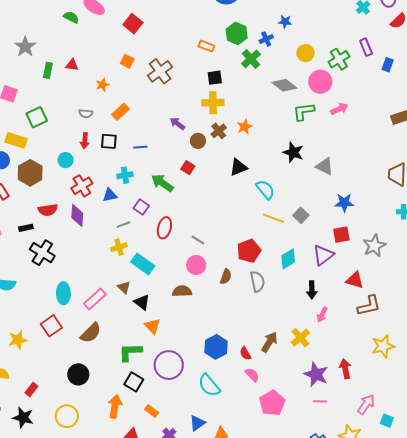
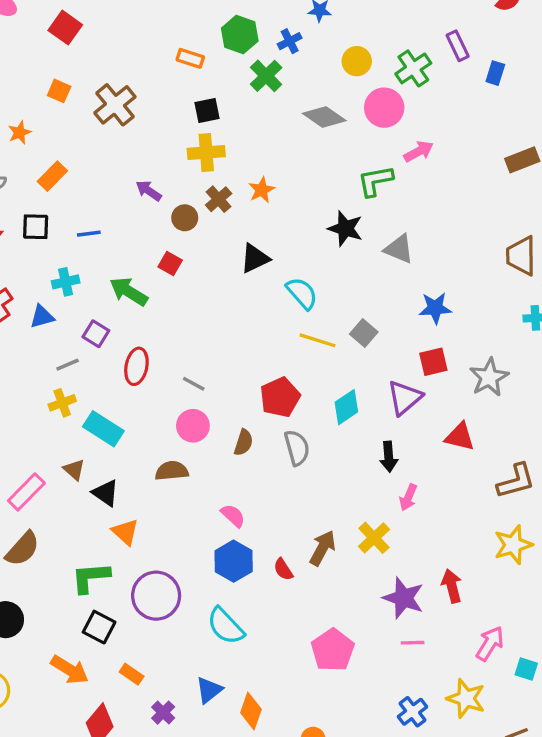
green L-shape: (304, 111) -> (375, 181), moved
brown L-shape: (369, 306) -> (516, 481), moved
pink semicircle: (252, 375) -> (233, 516), moved
orange arrow: (115, 406) -> (70, 670), turned 115

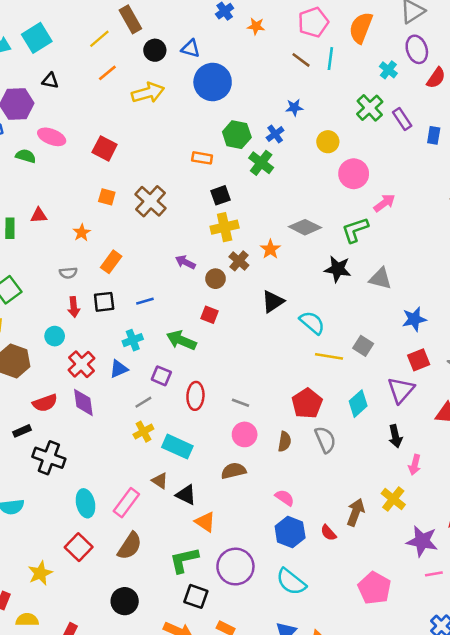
green cross: (413, 68) -> (370, 108), moved
gray diamond: (324, 117) -> (305, 227), moved

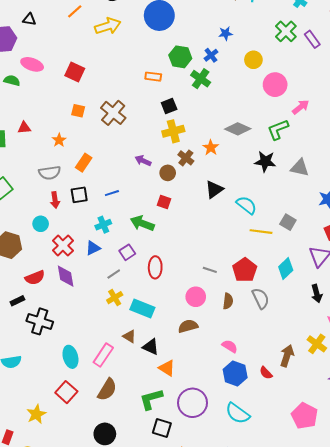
gray semicircle: (68, 273) -> (50, 173), size x1.5
purple square: (161, 376) -> (127, 252), turned 35
gray line: (240, 403) -> (210, 270), moved

